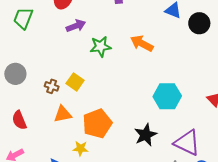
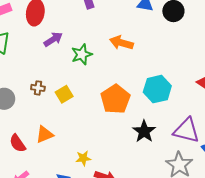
yellow square: (75, 82) -> (64, 94), turned 36
brown cross: (52, 86) -> (38, 88), moved
orange triangle: (63, 114) -> (45, 134), moved
orange pentagon: (97, 124) -> (115, 99), moved

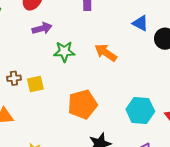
brown cross: (38, 88) -> (14, 78), moved, turned -32
cyan hexagon: (157, 89) -> (140, 110), moved

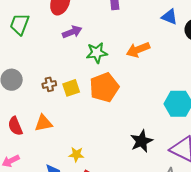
orange arrow: (106, 53) -> (138, 50), turned -50
orange pentagon: (82, 104) -> (104, 87), moved

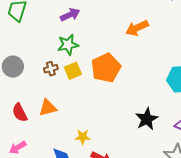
green star: (97, 53) -> (68, 45), moved

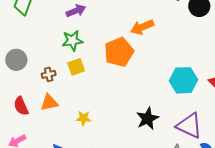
orange pentagon: (106, 68) -> (119, 52), moved
brown cross: (51, 69) -> (49, 74), moved
yellow star: (83, 137) -> (83, 118), moved

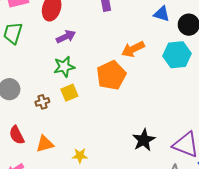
cyan hexagon: (183, 80) -> (177, 55), moved
orange triangle: (49, 103) -> (45, 144), moved
yellow star: (83, 118) -> (80, 156), moved

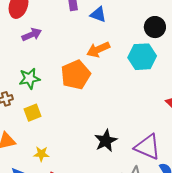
blue triangle: (162, 14) -> (98, 14), moved
green star: (64, 67) -> (29, 79), moved
yellow square: (69, 93) -> (32, 113), moved

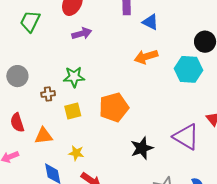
orange pentagon: (76, 75) -> (114, 107), moved
purple triangle: (148, 147) -> (186, 137), moved

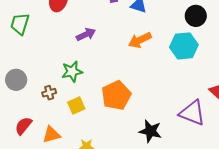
purple arrow: (82, 33) -> (86, 34), moved
red semicircle: (17, 123) -> (23, 126), turned 66
black star: (142, 148) -> (150, 131), turned -30

